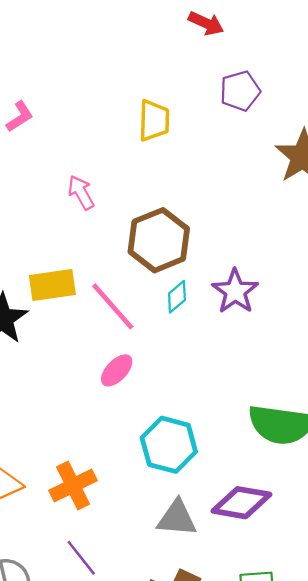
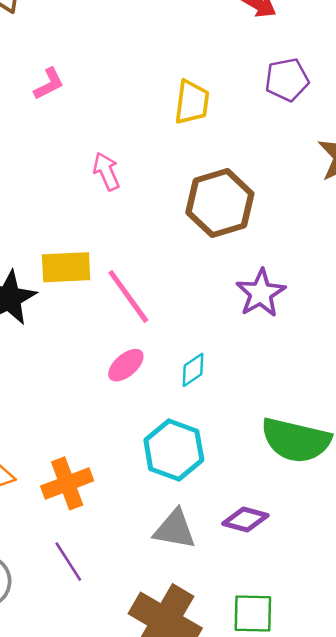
brown hexagon: (159, 240) -> (220, 203), moved
cyan diamond: (177, 297) -> (193, 370), moved
purple diamond: (241, 503) -> (245, 520), size x0.7

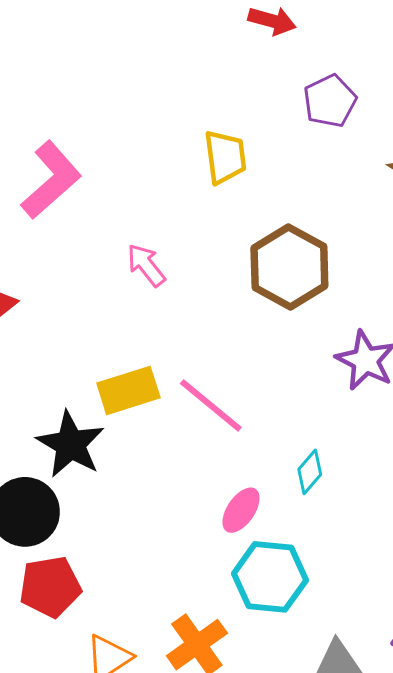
pink L-shape: (49, 84) -> (51, 180), size x1.8
pink ellipse: (126, 365) -> (241, 510), moved
cyan hexagon: (174, 450) -> (270, 577), moved

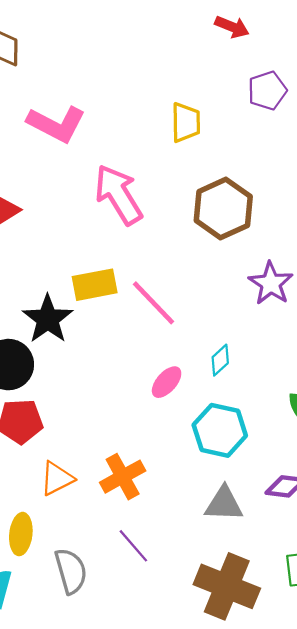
pink L-shape: (51, 180) -> (56, 124), turned 62
pink arrow: (146, 265) -> (118, 195), size x1.8
cyan hexagon: (270, 577) -> (220, 430), moved

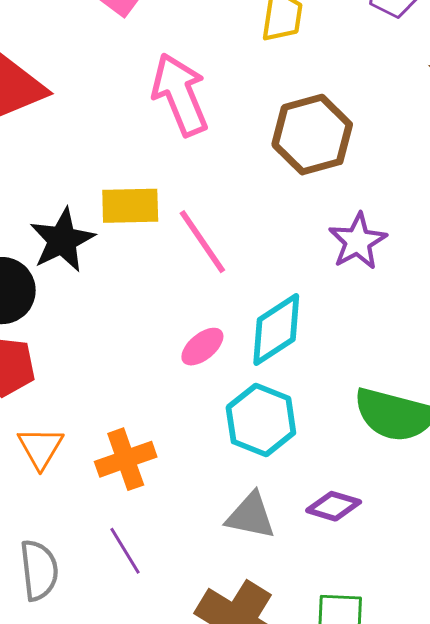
cyan diamond: (220, 360) -> (276, 330), size x1.8
orange triangle: (57, 478) -> (40, 448), turned -42

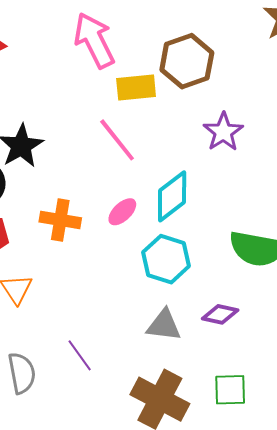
yellow rectangle: (130, 206) -> (136, 88), moved
orange cross: (126, 459) -> (60, 220), moved, turned 33

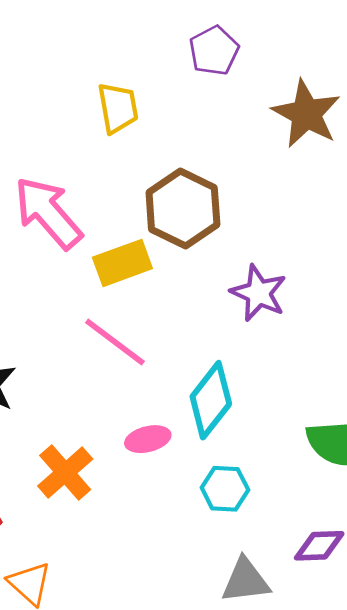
pink ellipse: (122, 212) -> (148, 439), turned 44
orange cross: (60, 220) -> (65, 473), turned -36
cyan hexagon: (166, 259) -> (225, 489), size x0.7

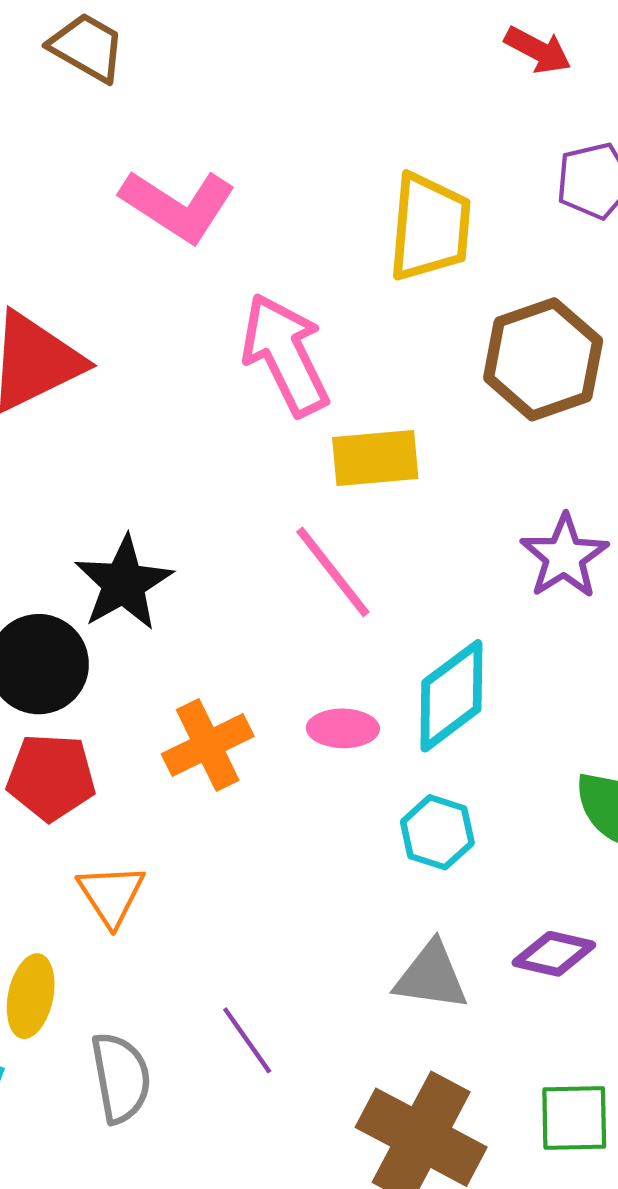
yellow trapezoid: (118, 108) -> (430, 227), size x1.4
brown hexagon: (183, 208) -> (543, 359), moved

